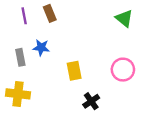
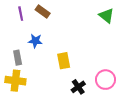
brown rectangle: (50, 13) -> (43, 12), turned -32
gray rectangle: (20, 57) -> (18, 58), moved
pink circle: (123, 70) -> (105, 80), moved

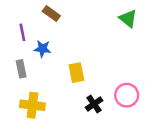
purple line: (21, 14) -> (22, 32), moved
yellow cross: (15, 81) -> (32, 105), moved

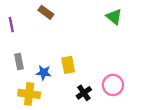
purple line: (22, 32) -> (11, 25), moved
blue star: (42, 49) -> (44, 73), moved

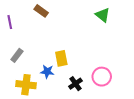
gray rectangle: (19, 61) -> (17, 55), turned 48
blue star: (44, 73) -> (47, 72), moved

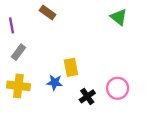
gray rectangle: (17, 55) -> (18, 52), moved
yellow cross: (26, 85) -> (18, 86), moved

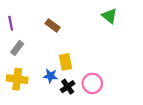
brown rectangle: (48, 12) -> (53, 25), moved
pink circle: (118, 88) -> (92, 83), moved
black cross: (87, 96) -> (68, 87), moved

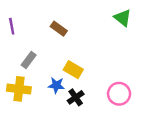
gray rectangle: (17, 48) -> (29, 60), moved
yellow rectangle: (65, 62) -> (73, 70), turned -49
pink circle: (92, 83) -> (119, 94), moved

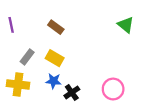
green triangle: (123, 18) -> (126, 25), moved
yellow rectangle: (73, 70) -> (55, 58), moved

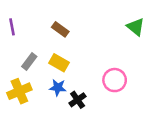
yellow cross: (18, 84) -> (19, 91), turned -30
pink circle: (113, 89) -> (115, 80), moved

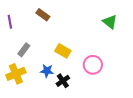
brown rectangle: (60, 29) -> (43, 15), moved
yellow rectangle: (59, 63) -> (63, 51), moved

